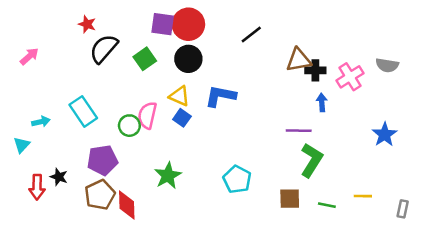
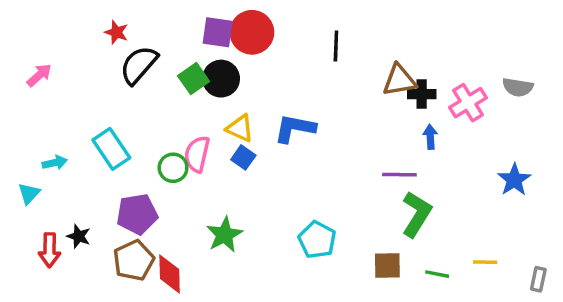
black line: (251, 34) -> (336, 46), turned -50
black circle: (188, 59) -> (221, 79), moved

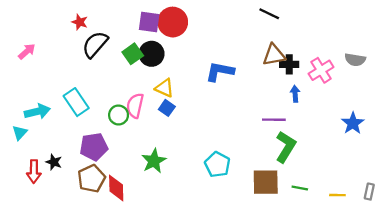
black line: (336, 46) -> (269, 14), moved, turned -66
blue L-shape: (295, 128) -> (220, 71), moved
cyan arrow: (55, 163) -> (37, 111), size x1.5
yellow line: (485, 262) -> (337, 195), moved
brown square: (387, 266) -> (266, 182), size x1.4

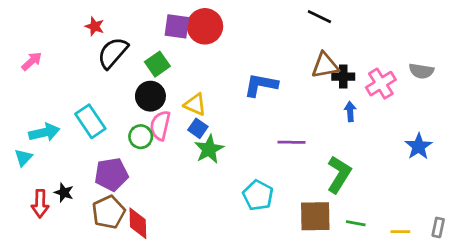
black circle: (152, 54) -> (150, 96), moved
purple line: (274, 120) -> (291, 142), moved
green star: (154, 161) -> (209, 149), moved

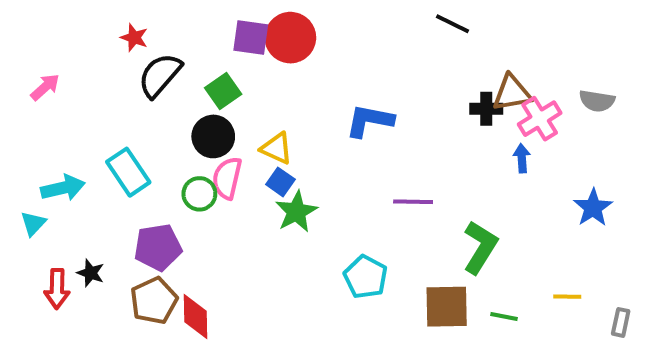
brown triangle: (325, 65) -> (512, 93), moved
blue arrow: (350, 112) -> (522, 158), moved
yellow line: (400, 232) -> (567, 297), moved

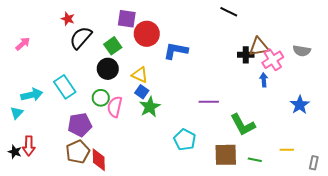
red circle: (290, 38) -> (147, 34), moved
blue L-shape: (369, 121) -> (176, 51), moved
pink semicircle: (227, 178) -> (115, 107), moved
green L-shape: (480, 247) -> (243, 125), turned 120
black star: (91, 273) -> (15, 152), moved

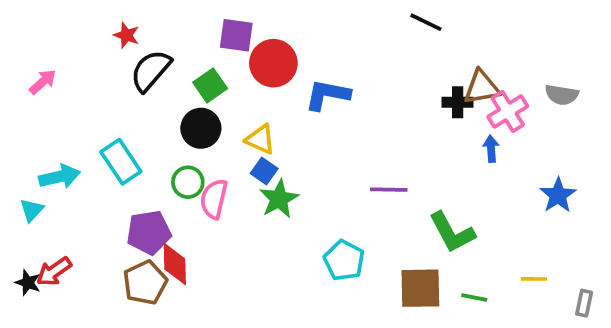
red arrow: (29, 146) -> (54, 271), turned 54
red diamond: (99, 160) -> (175, 264), moved

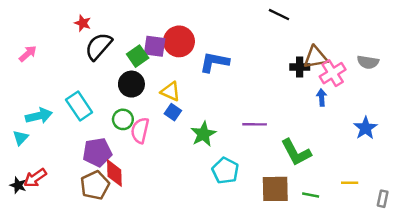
purple square: (236, 35) -> (155, 46), moved
green star: (279, 199) -> (203, 134), moved

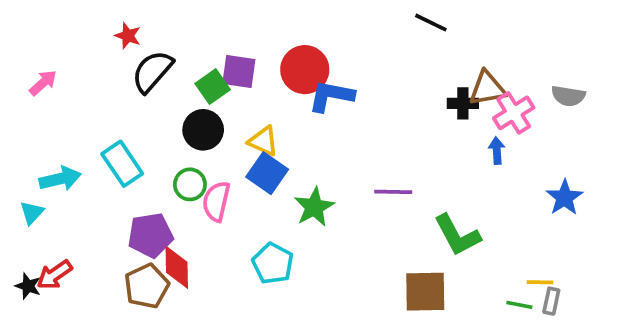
red circle: (179, 41) -> (305, 70), moved
blue square: (173, 112) -> (267, 173), size x1.5
cyan pentagon: (225, 171) -> (273, 263), moved
green line: (311, 195) -> (519, 305), moved
gray rectangle: (383, 199) -> (551, 301), moved

